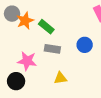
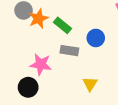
blue circle: (85, 45) -> (96, 38), moved
yellow triangle: (60, 78) -> (90, 84), moved, turned -48

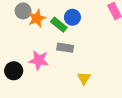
blue circle: (96, 38) -> (72, 17), moved
black circle: (28, 87) -> (14, 71), moved

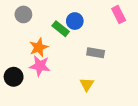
orange star: (37, 18) -> (39, 47), moved
gray rectangle: (65, 48) -> (96, 53), moved

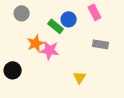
pink rectangle: (119, 14) -> (95, 12), moved
gray rectangle: (96, 53) -> (101, 44), moved
pink star: (40, 66) -> (50, 50), moved

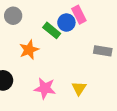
pink rectangle: (95, 12) -> (79, 15), moved
pink star: (50, 50) -> (45, 88), moved

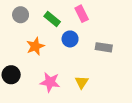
blue circle: (66, 23) -> (70, 39), moved
green rectangle: (52, 30) -> (52, 19), moved

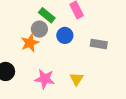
gray circle: (21, 15) -> (39, 29), moved

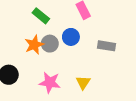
green rectangle: (47, 15) -> (41, 16), moved
gray circle: (39, 29) -> (50, 44), moved

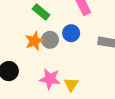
yellow triangle: (83, 83) -> (71, 84), moved

